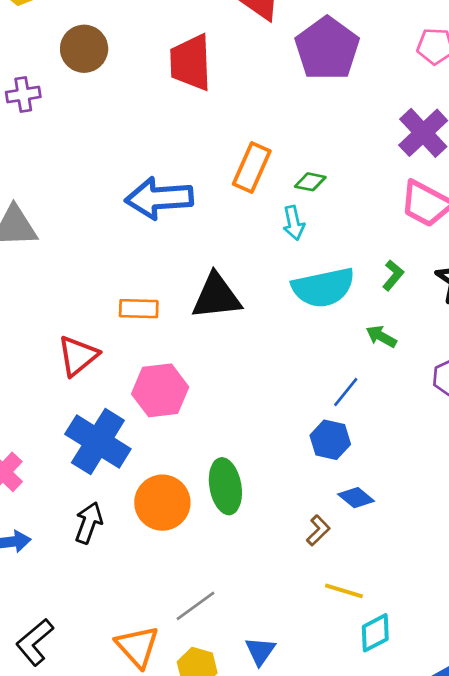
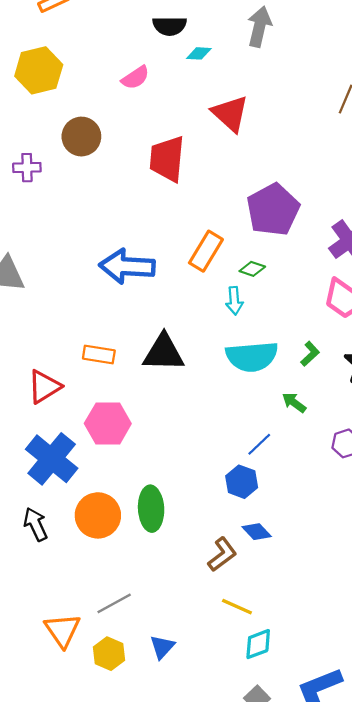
purple pentagon: (327, 49) -> (273, 210), moved
black arrow: (89, 523) -> (36, 524), turned -52
brown L-shape: (318, 530) -> (222, 554), size x1.4

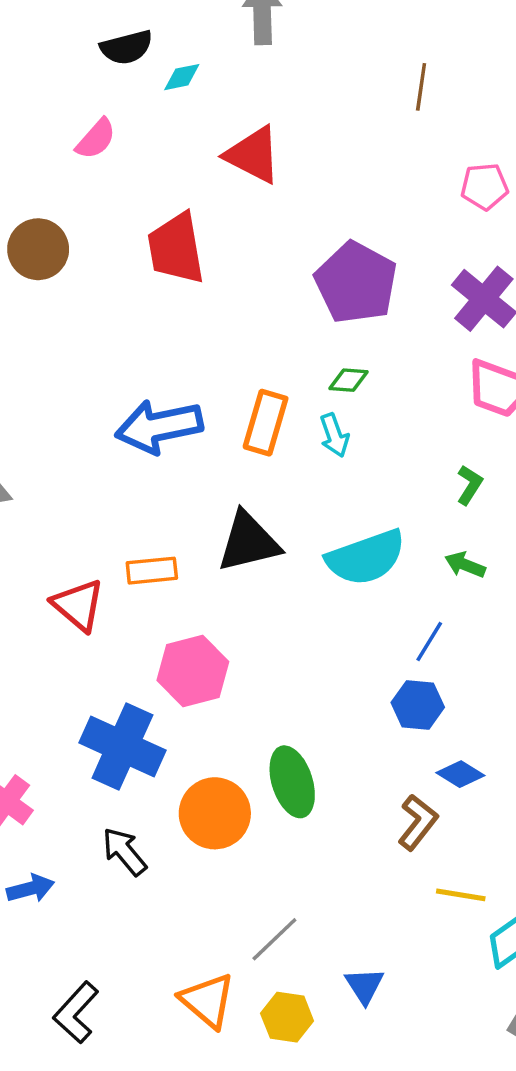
orange rectangle: (206, 251) -> (266, 423), moved
cyan semicircle: (252, 357) -> (366, 558), moved
red triangle: (44, 387) -> (78, 605), moved, turned -33

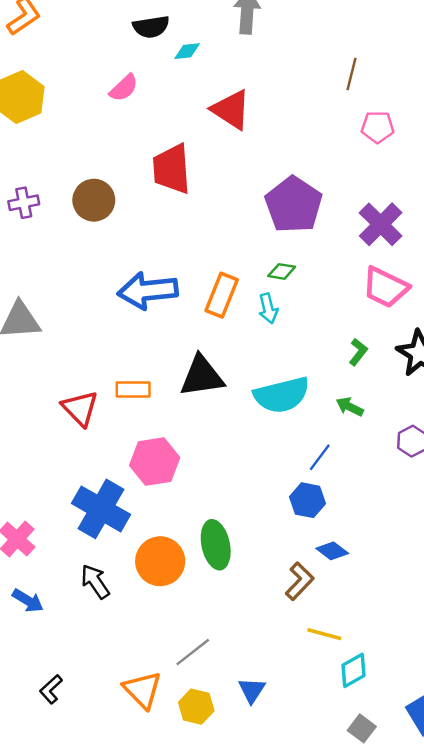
pink pentagon: (484, 186) -> (378, 127), moved
brown circle: (38, 249) -> (94, 200), moved
blue arrow: (30, 888) -> (28, 601), turned 40
black L-shape: (76, 1013) -> (51, 689), size x0.7

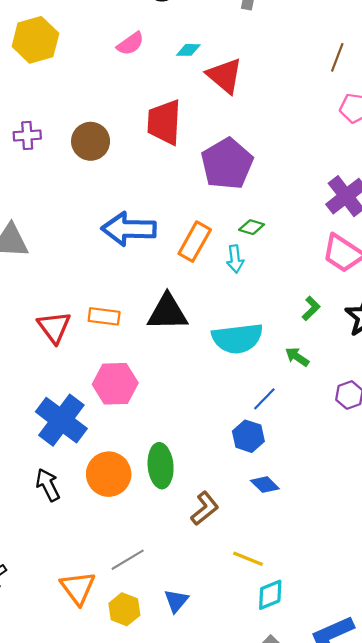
cyan diamond: (187, 51) -> (188, 50), moved
purple pentagon: (294, 205) -> (227, 164), moved
brown L-shape: (300, 581) -> (205, 508), moved

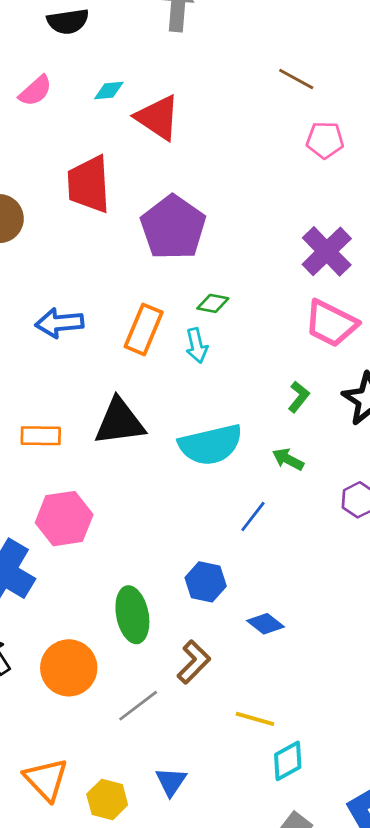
brown line: (337, 57) -> (296, 79), turned -76
blue arrow: (129, 229) -> (59, 323), size x0.7
blue hexagon: (248, 436) -> (206, 582), moved
orange circle: (109, 474) -> (69, 668), moved
gray line: (128, 560) -> (138, 706), moved

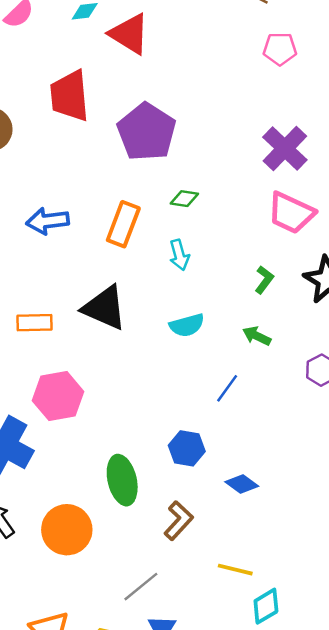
cyan arrow: (197, 346) -> (179, 255), moved
black triangle: (119, 422) -> (105, 308), turned 33
cyan semicircle: (211, 445) -> (187, 325), size x0.6
gray line: (138, 706) -> (141, 587), moved

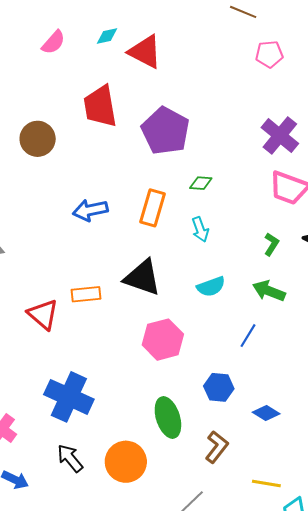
green arrow: (257, 336) -> (269, 291), size x1.4
pink hexagon: (58, 396) -> (163, 340), moved

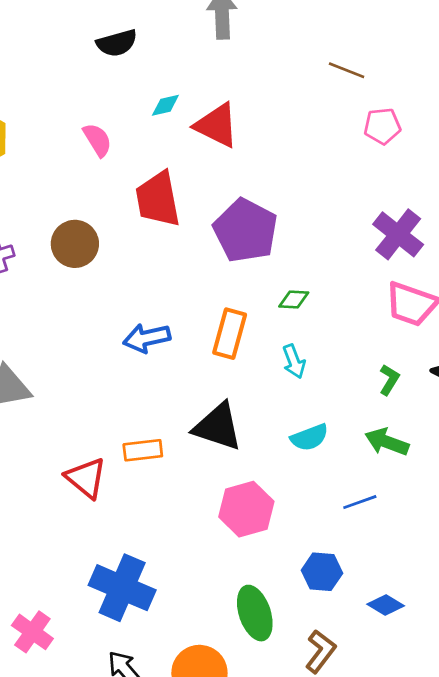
pink semicircle: (53, 42) -> (97, 140), moved, turned -72
blue line: (248, 336) -> (360, 502), turned 40

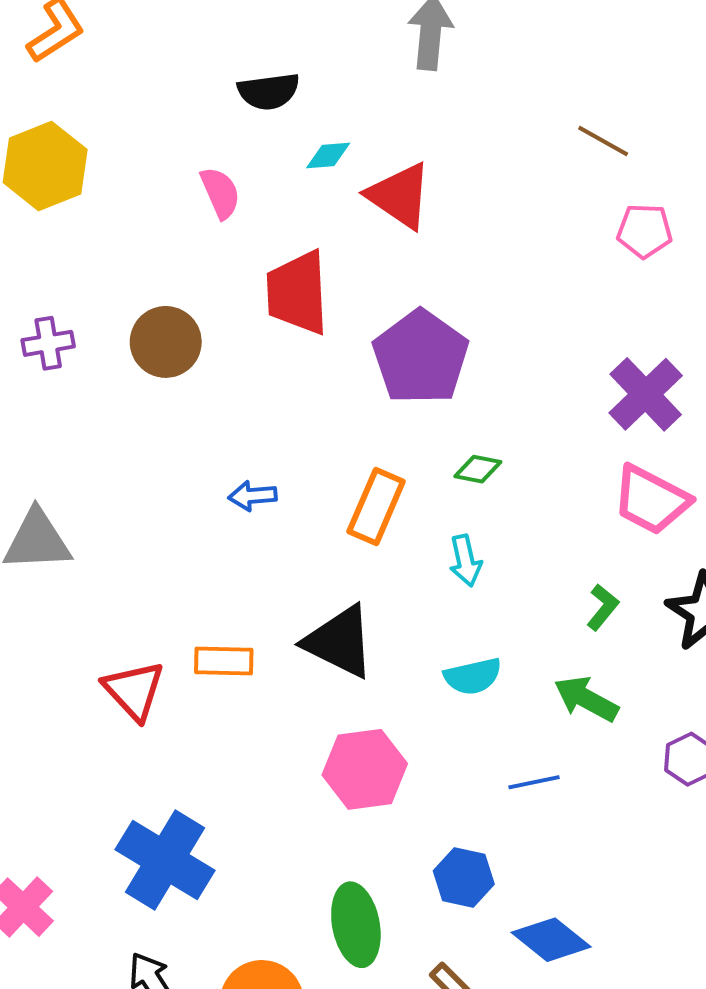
black semicircle: (117, 43) -> (269, 91), moved
blue arrow: (147, 338) -> (253, 496), size x0.7
blue diamond: (386, 605) -> (551, 940), size x1.4

